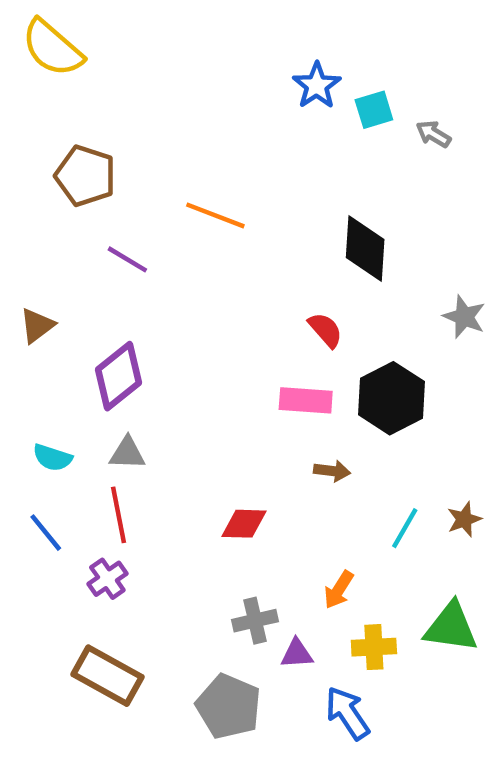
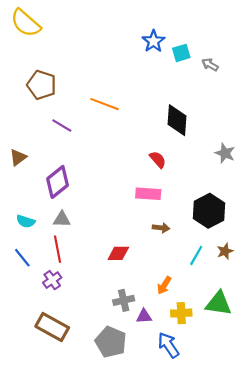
black hexagon: (392, 398) -> (209, 211), moved

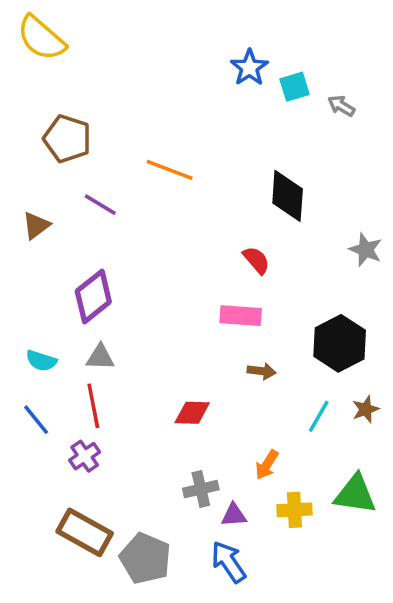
brown triangle: (18, 157) -> (36, 225), moved
gray pentagon: (111, 342) -> (145, 558), moved
blue arrow: (168, 345) -> (229, 562), moved

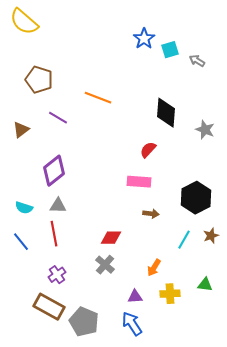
gray star: (366, 250) -> (205, 130), moved
red semicircle: (256, 260) -> (148, 150), turned -96
purple cross: (85, 456) -> (57, 275), moved
gray cross: (201, 489) -> (105, 265), moved, turned -36
green triangle: (355, 494) -> (205, 285), size x0.6

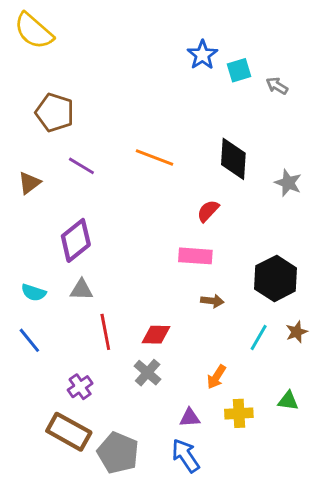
orange line: (98, 98) -> (155, 157), moved
red line: (54, 234) -> (105, 332), moved

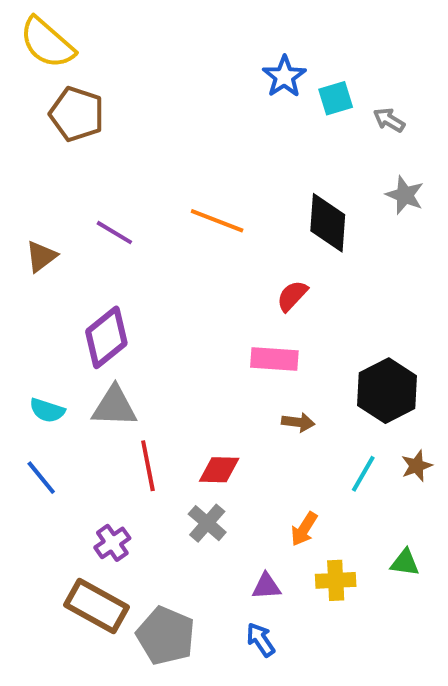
brown pentagon: (55, 113) -> (77, 114), moved
gray star: (288, 183) -> (405, 195), moved
gray triangle: (81, 290) -> (114, 406), size x1.4
blue arrow: (186, 456) -> (261, 640), size x0.7

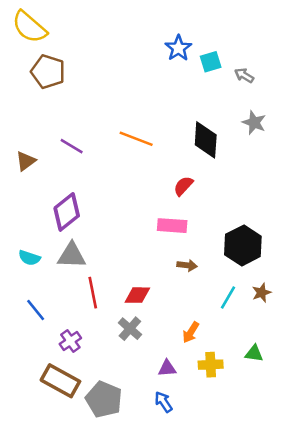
blue line: (41, 478) -> (36, 310), moved

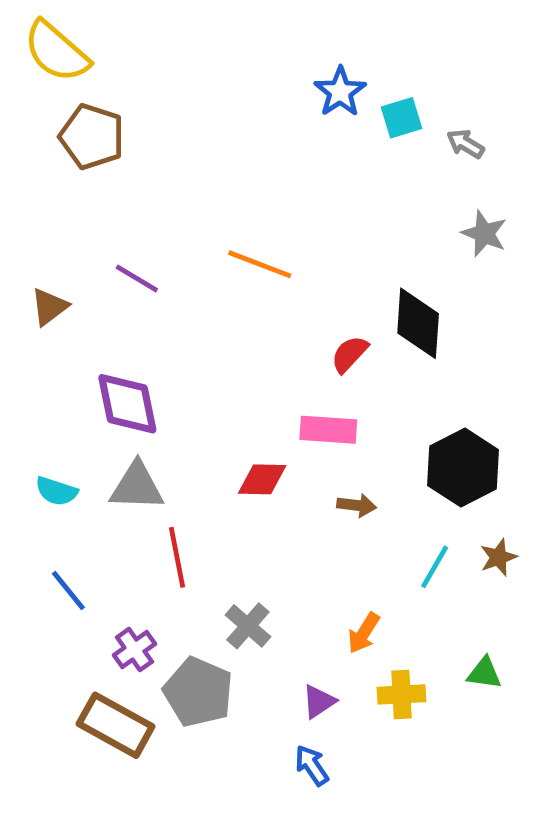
black diamond: (206, 140) -> (418, 323), moved
purple diamond: (67, 212) -> (127, 404), turned -63
red diamond: (137, 295) -> (262, 479), moved
purple triangle: (167, 368) -> (319, 702), turned -30
gray pentagon: (104, 399) -> (198, 692), moved

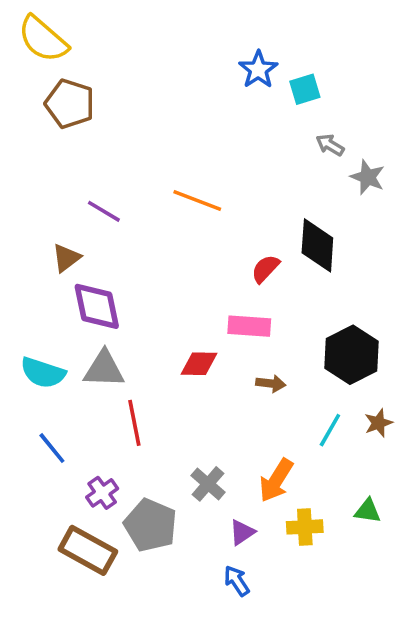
gray arrow: (465, 144) -> (330, 145), moved
brown triangle: (49, 307) -> (66, 258), moved
cyan semicircle: (56, 491) -> (43, 373), size x1.4
gray cross: (248, 626) -> (208, 484), moved
orange arrow: (364, 633) -> (276, 480), size x1.4

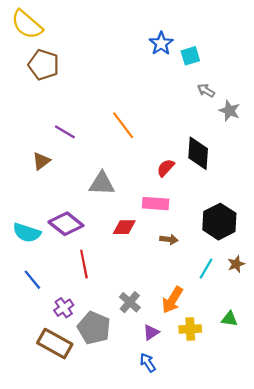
orange line: (197, 201) -> (123, 125), turned 32
purple diamond: (97, 306) -> (66, 224), moved, turned -40
gray triangle: (104, 369) -> (102, 183), moved

